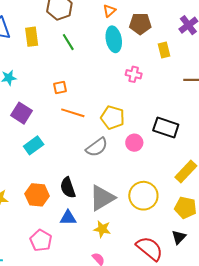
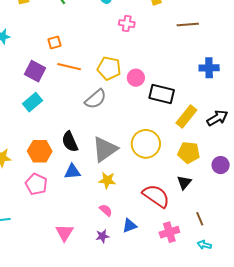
purple square: (22, 113) -> (35, 71), moved
black rectangle: (166, 127) -> (162, 94), moved
pink circle: (134, 143) -> (136, 78), moved
pink pentagon: (41, 240) -> (36, 184), moved

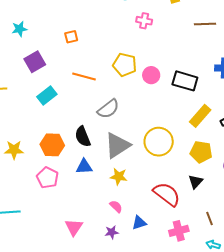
orange line: (69, 67) -> (84, 77), moved
purple square: (35, 71) -> (35, 62), moved, turned 30
black rectangle: (162, 94) -> (185, 81), moved
gray semicircle: (96, 99) -> (108, 109), moved

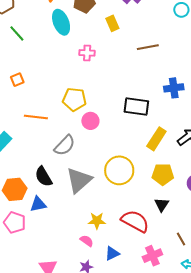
pink circle: (151, 75) -> (90, 121), moved
blue triangle: (84, 167) -> (38, 204), moved
yellow star: (119, 177) -> (97, 221), moved

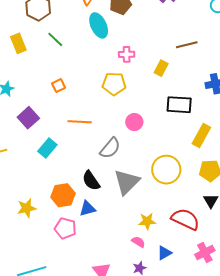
yellow rectangle: (112, 23) -> (161, 68), moved, turned 56
yellow pentagon: (74, 99) -> (114, 84), moved

